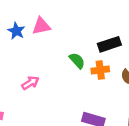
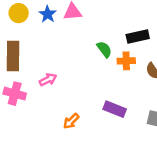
pink arrow: (30, 83) -> (48, 80), moved

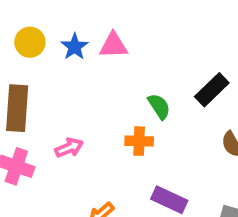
black rectangle: (138, 37) -> (212, 90), turned -35
orange cross: (126, 61) -> (139, 141), moved

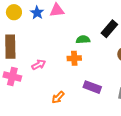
green semicircle: (159, 106) -> (83, 40), turned -56

